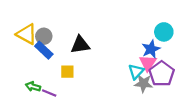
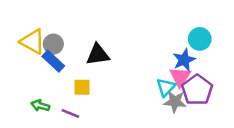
purple line: (49, 93) -> (70, 113), moved

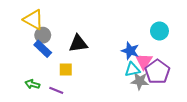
yellow triangle: (32, 42) -> (33, 20), moved
blue star: (184, 60) -> (130, 51), moved, turned -30
cyan triangle: (166, 87) -> (132, 70), turned 35

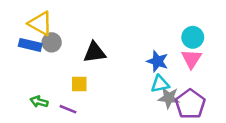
blue rectangle: (43, 49) -> (30, 45), moved, turned -30
pink triangle: (144, 61) -> (191, 59), moved
purple pentagon: (157, 72) -> (190, 104), moved

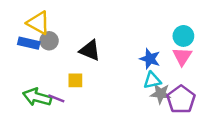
black triangle: (94, 52) -> (90, 50), turned 30
green arrow: (39, 102) -> (37, 97), size x1.6
purple line: (68, 109) -> (56, 98), moved

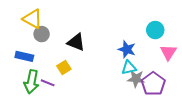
blue rectangle: (29, 43) -> (24, 56), moved
pink triangle: (182, 56) -> (168, 52), moved
yellow square: (75, 80) -> (64, 68), turned -32
green arrow: (37, 97) -> (31, 82), turned -95

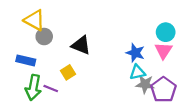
pink triangle: (168, 52) -> (163, 51), moved

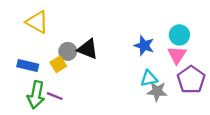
gray circle: (44, 37) -> (68, 51), moved
blue star: (135, 53) -> (144, 46), moved
yellow square: (68, 72) -> (58, 64), moved
purple pentagon: (163, 90) -> (191, 80), moved

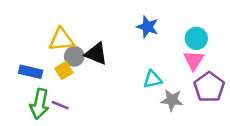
yellow triangle: (37, 22) -> (61, 40), moved, turned -35
blue star: (144, 46) -> (147, 27), moved
cyan triangle: (149, 78) -> (153, 79), moved

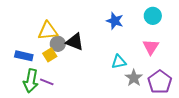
cyan circle: (196, 38) -> (153, 16), moved
purple pentagon: (209, 87) -> (160, 82), moved
gray star: (172, 100) -> (134, 78), turned 30

